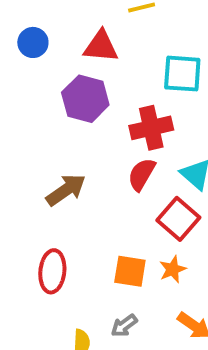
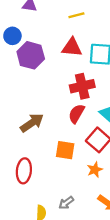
red triangle: (101, 46) -> (72, 47), moved
purple hexagon: (85, 99) -> (31, 55), moved
orange square: (130, 271) -> (65, 150), moved

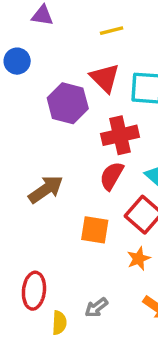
red triangle: (72, 47) -> (105, 78), turned 40
purple hexagon: (31, 55) -> (68, 103), moved
red ellipse: (24, 171) -> (34, 291), moved

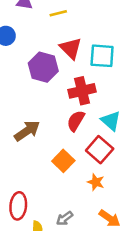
yellow line: (112, 31) -> (58, 13), moved
orange square: (95, 230) -> (63, 161), turned 35
orange star: (139, 259) -> (96, 182), turned -30

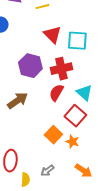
purple hexagon: (43, 67) -> (30, 66), moved
orange square: (63, 161) -> (53, 135), moved

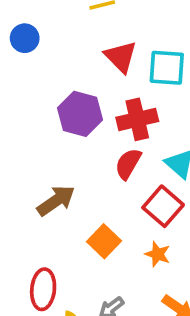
brown arrow: (17, 101) -> (56, 201), moved
orange square: (53, 135) -> (104, 241), moved

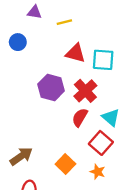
red triangle: (121, 57) -> (75, 53), turned -30
red cross: (137, 119) -> (85, 91), turned -30
brown arrow: (56, 201) -> (21, 156), moved

